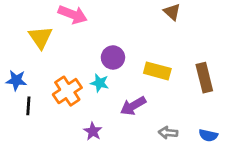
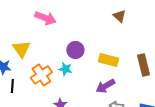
yellow triangle: (40, 37) -> (21, 49), moved
purple arrow: (133, 106) -> (105, 86), moved

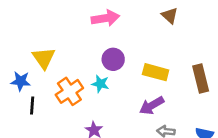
pink arrow: (45, 18) -> (105, 18), moved, turned -30

